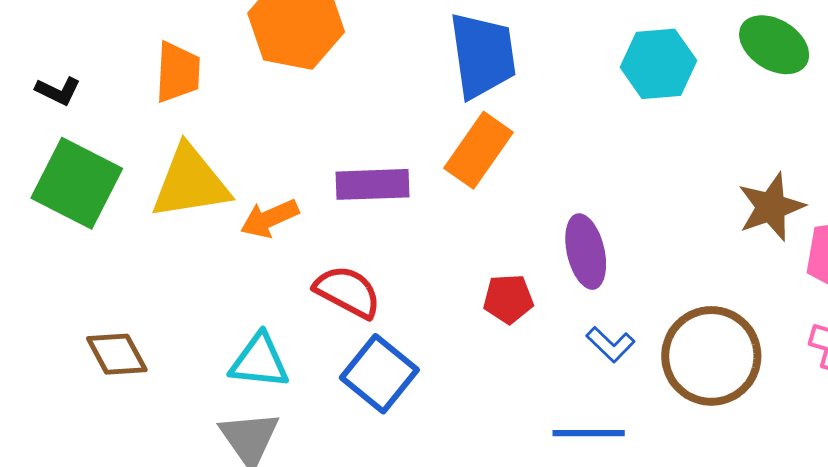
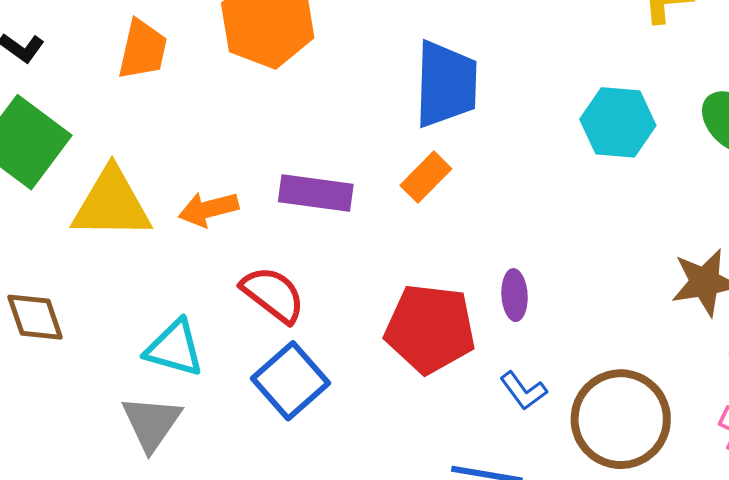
orange rectangle: (479, 150) -> (426, 177), size x0.7
yellow triangle: (190, 182) -> (112, 204), moved
purple ellipse: (586, 252) -> (515, 295), size x0.7
red pentagon: (508, 299) -> (430, 329), size x1.8

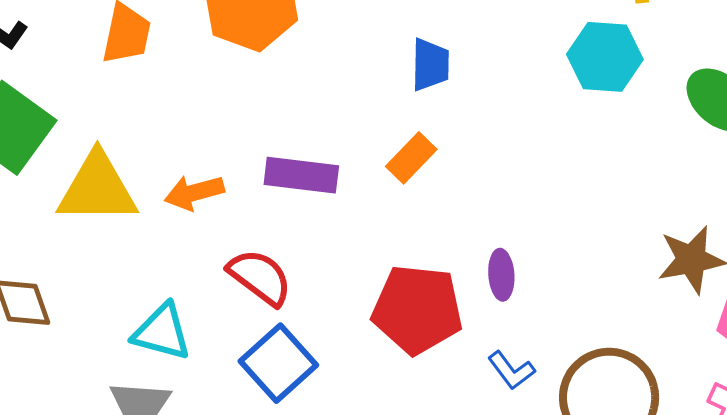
blue trapezoid: (446, 84) -> (430, 65), size x0.6
cyan hexagon: (618, 122) -> (605, 57), moved

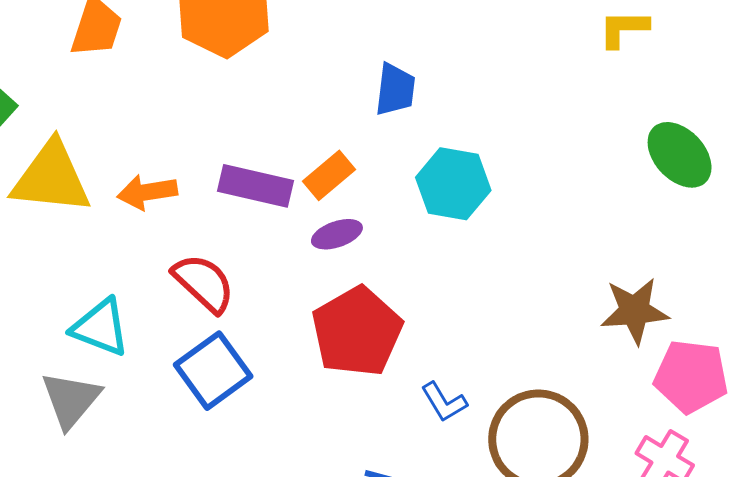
cyan hexagon: (605, 57) -> (453, 184), moved
orange rectangle: (411, 158) -> (329, 175), moved
purple ellipse: (501, 275) -> (337, 234), moved, turned 69
red pentagon: (417, 309) -> (357, 332), turned 30

